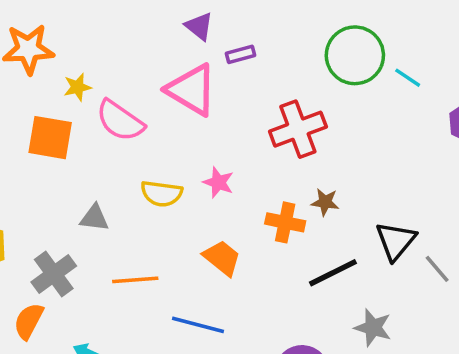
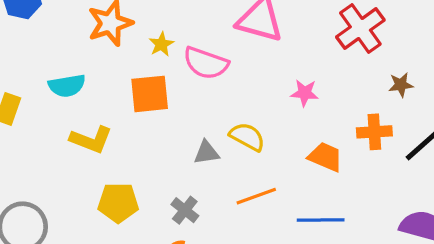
yellow semicircle: (162, 194) -> (247, 137), moved, turned -144
orange cross: (285, 222) -> (374, 132), moved
gray cross: (54, 274) -> (185, 210), size x0.7

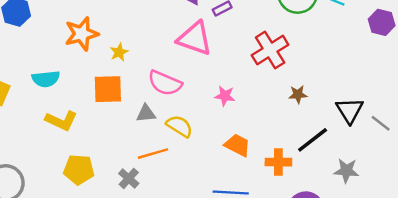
pink semicircle: (206, 63) -> (165, 83), moved
orange cross: (374, 132) -> (278, 162), moved
gray triangle: (206, 152) -> (146, 113), moved
orange line: (256, 196) -> (153, 154), moved

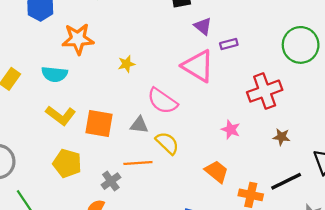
orange star: (82, 34) -> (78, 39), moved
orange square: (108, 89) -> (99, 123), moved
pink star: (225, 96) -> (231, 130), moved

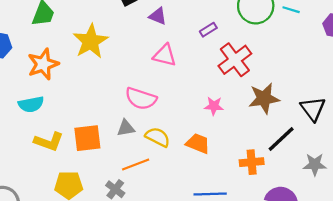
purple rectangle: (229, 44) -> (208, 30), moved
yellow star: (126, 64) -> (91, 41), moved, size x2.0
pink triangle: (198, 66) -> (165, 55), size x0.7
brown star: (281, 137) -> (264, 98), size x1.8
orange trapezoid: (217, 172) -> (198, 143), moved

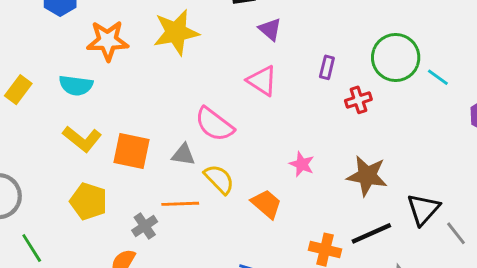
purple rectangle: (208, 30) -> (327, 67), turned -63
red cross: (235, 60) -> (358, 100), moved, size x0.6

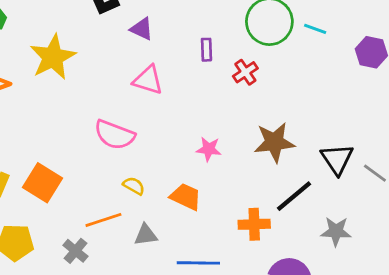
orange square: (131, 151) -> (42, 183), turned 36
gray triangle: (183, 155) -> (146, 235), moved
yellow semicircle: (219, 179) -> (134, 186), size x0.7

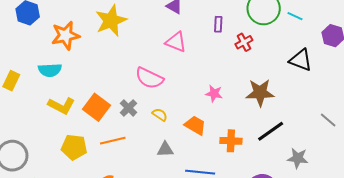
black triangle: (337, 159) -> (301, 60), moved, turned -40
orange line: (103, 220) -> (113, 141), moved
orange cross: (254, 224) -> (231, 141), moved
gray cross: (76, 251) -> (129, 108), moved

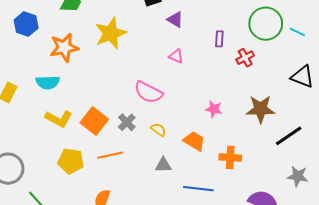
pink triangle: (176, 42) -> (176, 56), size x0.7
black line: (271, 131) -> (289, 136), moved

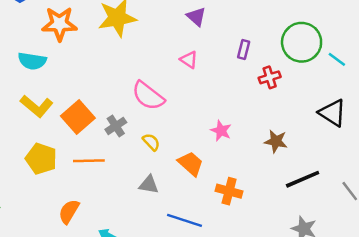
brown star: (261, 109) -> (276, 141), size x0.7

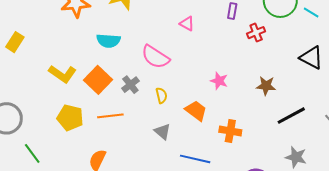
cyan semicircle: (32, 61) -> (108, 41), moved
yellow semicircle: (151, 142) -> (161, 95), turned 35
gray triangle: (149, 185) -> (162, 132), turned 36

